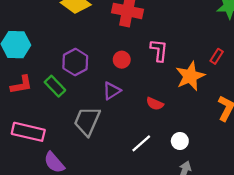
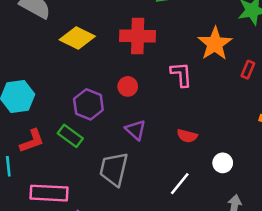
red circle: (122, 60) -> (128, 86), moved
orange star: (190, 76) -> (215, 44), moved
purple triangle: (112, 91) -> (136, 130), turned -36
white circle: (180, 141) -> (223, 163), moved

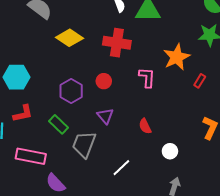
green rectangle: (70, 136) -> (59, 124), moved
red semicircle: (187, 136) -> (145, 126), turned 42
white line: (180, 184) -> (121, 168), moved

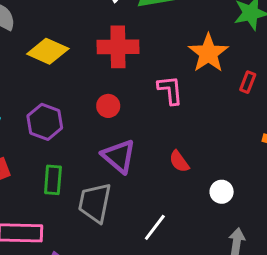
purple hexagon: (71, 91) -> (45, 122), moved
purple triangle: (105, 116) -> (119, 156), size x1.4
green rectangle: (59, 124) -> (53, 180), turned 60

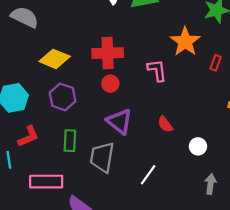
red cross: (118, 47) -> (108, 53), moved
yellow diamond: (48, 51) -> (55, 59), moved

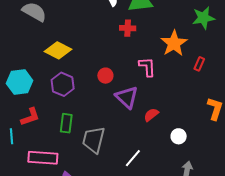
red cross: (108, 53) -> (128, 28), moved, size x0.6
purple triangle: (119, 121) -> (127, 97), moved
red semicircle: (165, 124) -> (151, 115), turned 84

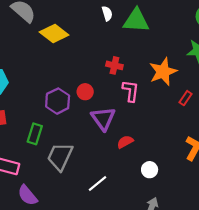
red cross: (128, 28) -> (114, 65), moved
yellow diamond: (58, 50) -> (54, 34), moved
purple hexagon: (63, 84) -> (58, 101), moved

